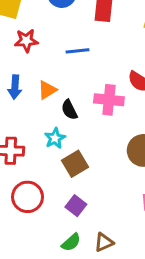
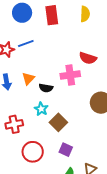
blue line: (77, 51) -> (26, 44), moved
black semicircle: (69, 110) -> (46, 88), turned -40

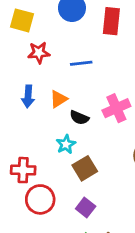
blue line: (26, 44) -> (81, 63), moved
pink cross: (70, 75) -> (116, 108), turned -30
red cross: (14, 124) -> (23, 170), moved

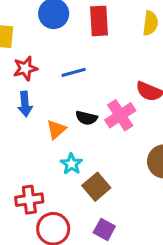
blue arrow: (28, 96) -> (25, 104), moved
orange triangle: (59, 99) -> (56, 129), moved
black semicircle: (79, 118) -> (86, 118), moved

